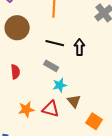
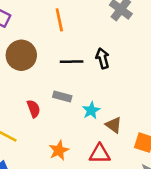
gray rectangle: (51, 66) -> (62, 97), moved
red triangle: (51, 109) -> (100, 154), moved

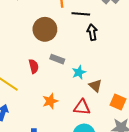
brown circle: (21, 55) -> (45, 29), moved
black line: (72, 62) -> (81, 14), moved

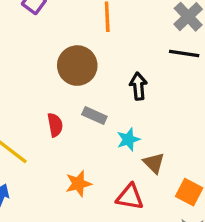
black line: (81, 14) -> (184, 54), moved
black arrow: (92, 32) -> (138, 86), moved

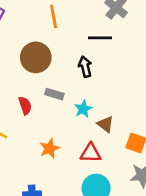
black line: (184, 54) -> (100, 38), moved

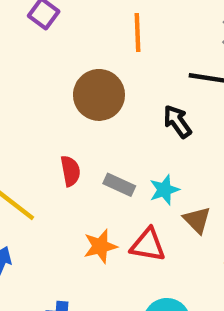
black arrow: (85, 67) -> (177, 121), turned -30
gray rectangle: (54, 94) -> (119, 185), moved
red triangle: (91, 153) -> (148, 245), moved

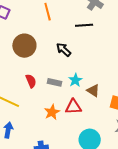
brown circle: (99, 95) -> (24, 46), moved
black arrow: (177, 121) -> (64, 50), moved

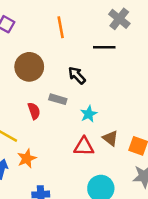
gray rectangle: (54, 82) -> (58, 99), moved
brown triangle: (93, 91) -> (110, 138), moved
orange star: (52, 112) -> (27, 159), moved

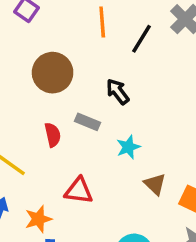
black line: (104, 47) -> (142, 39), moved, turned -65
red triangle: (84, 146) -> (79, 191), moved
orange star: (27, 159) -> (38, 219), moved

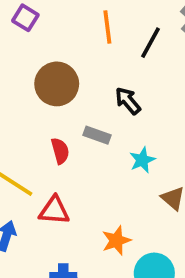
red triangle: (79, 191) -> (54, 210), moved
orange star: (38, 219) -> (116, 241), moved

